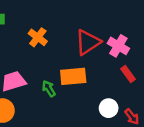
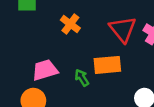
red triangle: (88, 42) -> (123, 29), turned -36

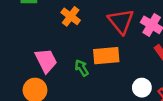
pink trapezoid: (45, 70) -> (46, 61), turned 80

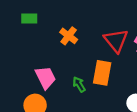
orange rectangle: (106, 56) -> (102, 73), turned -75

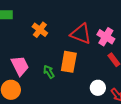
red triangle: (116, 40) -> (81, 34), turned -30

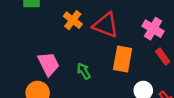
red triangle: (81, 34) -> (106, 25), moved
orange rectangle: (69, 62) -> (123, 59), moved

